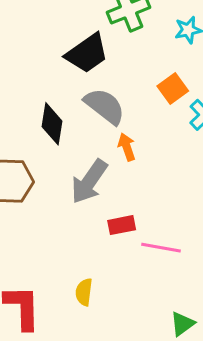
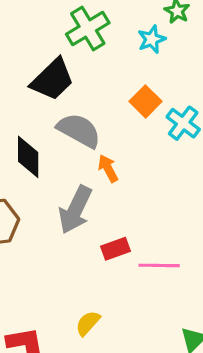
yellow semicircle: (84, 292) -> (88, 323), turned 44

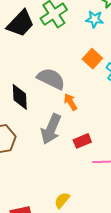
cyan star: (152, 39) -> (95, 19), turned 30
black trapezoid: (52, 80) -> (21, 23), moved
red rectangle: (115, 249) -> (82, 141), moved

